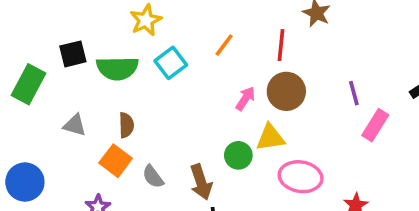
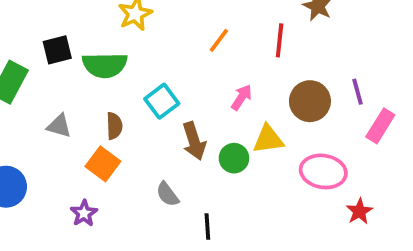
cyan square: (171, 63) -> (162, 101), moved
brown circle: (286, 91) -> (310, 101), moved
gray semicircle: (153, 177) -> (167, 194), moved
pink ellipse: (301, 177) -> (323, 171), moved
brown arrow: (201, 182) -> (194, 141), moved

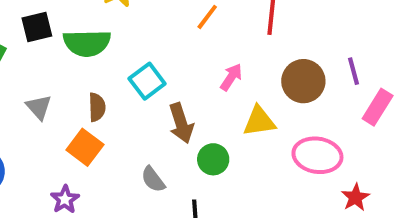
gray triangle: (59, 126) -> (39, 107), turned 32
green circle: (234, 158) -> (213, 159), moved

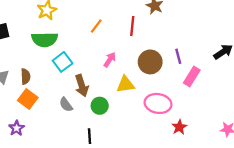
green semicircle: (87, 43) -> (45, 39), moved
brown semicircle: (97, 107) -> (26, 77), moved
gray semicircle: (153, 179) -> (66, 105), moved

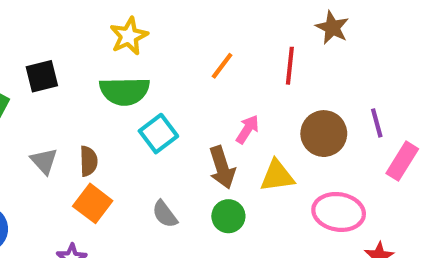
brown arrow: (82, 86) -> (222, 167), moved

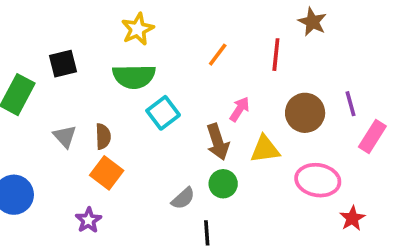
gray semicircle: (165, 214) -> (183, 198), moved, turned -95

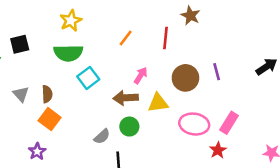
pink rectangle: (372, 136) -> (229, 123), moved
brown arrow: (218, 142) -> (126, 98), turned 105

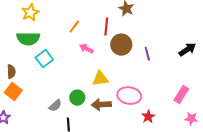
pink arrow: (141, 75) -> (86, 49), moved, turned -96
brown circle: (185, 78) -> (121, 45), moved
brown arrow: (126, 98) -> (101, 105), moved
pink rectangle: (229, 123) -> (181, 95), moved

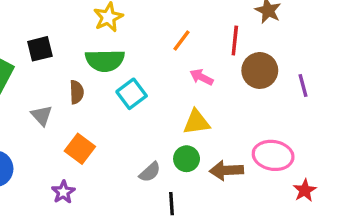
brown semicircle: (11, 72) -> (77, 92), moved
yellow triangle: (100, 79) -> (196, 122), moved

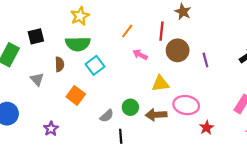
yellow triangle: (196, 122) -> (160, 84), moved
orange square: (80, 149) -> (76, 95), moved

